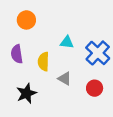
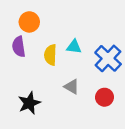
purple semicircle: (17, 54) -> (19, 47), moved
yellow semicircle: (43, 62) -> (50, 55), moved

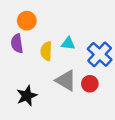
gray triangle: (72, 87) -> (66, 80), size x1.5
red circle: (105, 97) -> (90, 84), moved

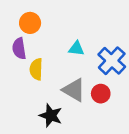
yellow semicircle: (46, 51) -> (36, 69), moved
black star: (27, 96) -> (51, 116), moved, turned -30

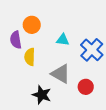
orange circle: (30, 23) -> (32, 25), moved
red circle: (101, 94) -> (86, 87), moved

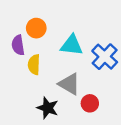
cyan triangle: (63, 40) -> (72, 45), size x1.5
red circle: (86, 87) -> (90, 103), moved

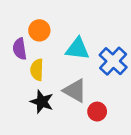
black star: (48, 108) -> (42, 102), moved

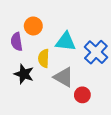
yellow semicircle: (37, 70) -> (44, 58), moved
black star: (42, 102) -> (24, 74), moved

